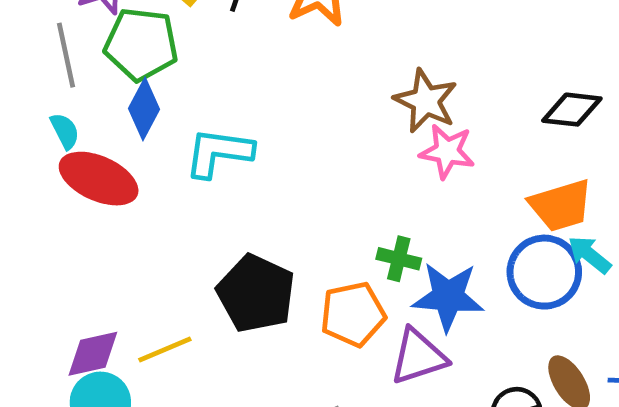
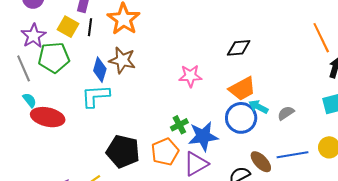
brown star: (426, 101) -> (122, 60), moved
blue diamond: (144, 109) -> (100, 70), moved
green cross: (399, 259) -> (179, 125), turned -30

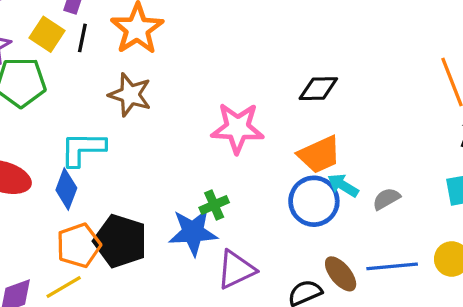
blue diamond: (100, 70) -> (66, 189), moved
pink star: (190, 76) -> (237, 128), size x1.4
blue star: (203, 136) -> (193, 232), moved
orange pentagon: (165, 152) -> (79, 245), moved

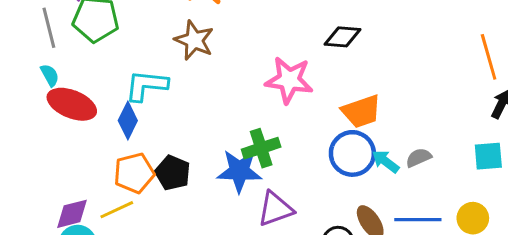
black diamond: (318, 89) -> (343, 37), moved
cyan arrow: (343, 185) -> (386, 161), moved
green cross: (214, 205) -> (261, 148), size x1.4
black pentagon: (120, 241) -> (173, 173), size x0.7

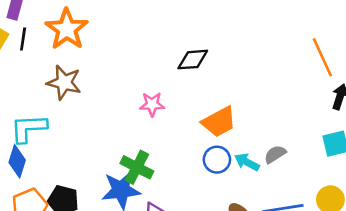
pink star: (289, 80) -> (152, 104), size x0.6
green cross: (261, 148) -> (137, 167), turned -36
blue circle: (352, 153) -> (217, 160), size x0.7

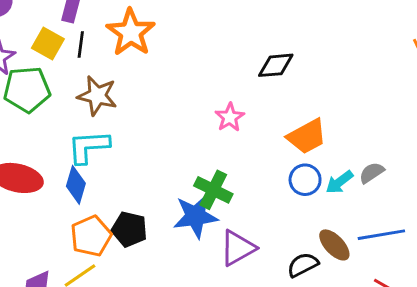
brown star: (64, 82) -> (97, 96), moved
pink star: (152, 104) -> (230, 117), turned -30
cyan arrow: (247, 162) -> (339, 182), turned -65

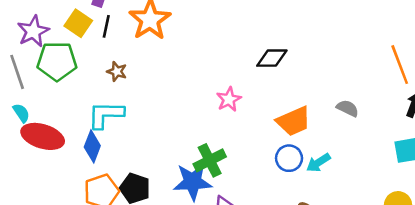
brown star: (97, 96) -> (117, 71), size x0.6
gray semicircle: (372, 173) -> (348, 108), moved, turned 55
green cross: (213, 190) -> (210, 160), turned 32

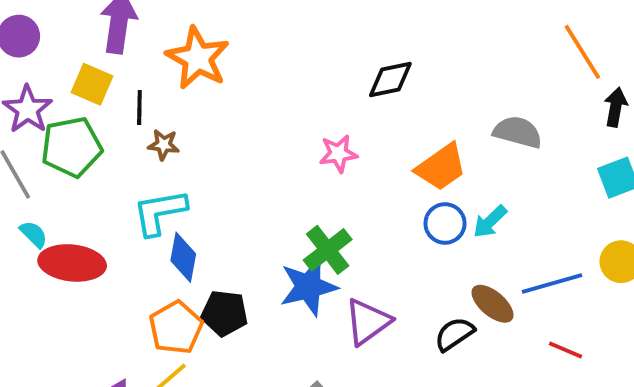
black line: (106, 26) -> (139, 108), moved
pink star: (229, 99) -> (338, 154), turned 30
gray semicircle: (348, 108) -> (518, 132), size x1.4
blue diamond: (92, 146) -> (183, 257), moved

